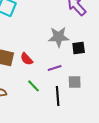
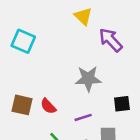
black square: (79, 48) -> (122, 104), moved

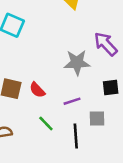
purple arrow: (111, 40) -> (106, 44), moved

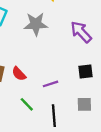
gray star: (77, 63) -> (36, 24), moved
gray square: (97, 119) -> (84, 104), moved

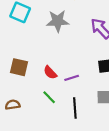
red semicircle: (19, 74) -> (50, 73), moved

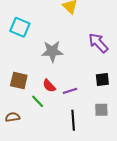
gray star: (58, 21) -> (52, 51), moved
green line: (49, 97) -> (38, 101), moved

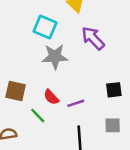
cyan square: (20, 27) -> (45, 27), moved
purple arrow: (98, 43) -> (93, 38), moved

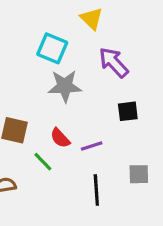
black square: (114, 90) -> (128, 111), moved

